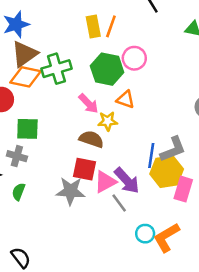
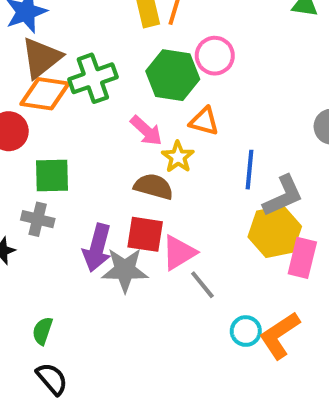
yellow star: (108, 121) -> (178, 157), turned -30
blue line: (151, 155) -> (249, 170), moved
purple arrow: (127, 181) -> (97, 248), moved, turned 60
green semicircle: (19, 192) -> (42, 331), moved

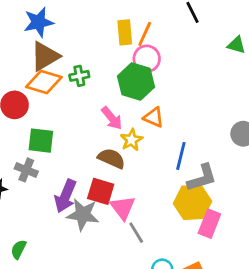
pink circle: (215, 56) -> (147, 59), moved
green cross: (93, 78) -> (79, 76), size x0.6
pink triangle: (179, 253) -> (123, 208), turned -44

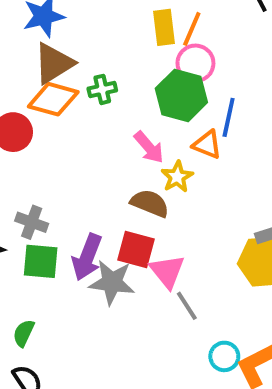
green square: (41, 141) -> (41, 261), moved
blue line: (181, 156) -> (229, 117), moved

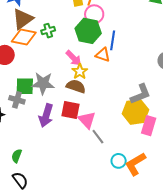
yellow star: (177, 177) -> (80, 71), moved
green square: (41, 261) -> (25, 86), moved
gray star: (112, 282) -> (43, 83), moved

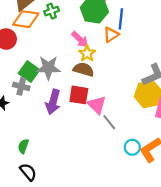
orange triangle: (103, 55) -> (111, 35), turned -49
green square: (25, 86) -> (29, 72), turned 36

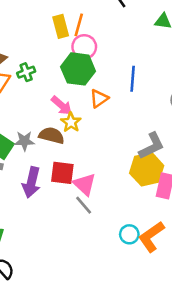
blue line: (121, 19) -> (133, 79), moved
gray star: (48, 68) -> (24, 141), size x0.7
brown semicircle: (84, 69) -> (52, 135), moved
gray line: (109, 122) -> (84, 205), moved

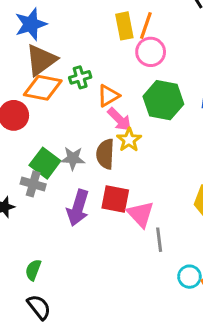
green hexagon: (78, 69) -> (163, 100), moved
orange triangle: (99, 99) -> (108, 96), moved
brown semicircle: (52, 135) -> (105, 154), turned -105
gray line: (84, 205) -> (159, 240), moved, turned 30

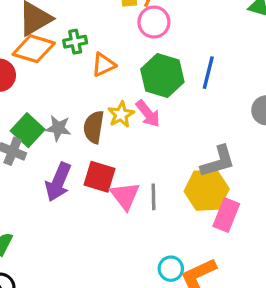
pink arrow: (119, 119) -> (148, 114), moved
gray line: (159, 240) -> (153, 197), moved

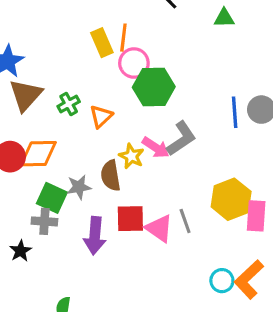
orange diamond: (34, 49) -> (38, 154), moved
blue line: (208, 73) -> (235, 112), moved
green hexagon: (162, 76) -> (154, 87), moved
gray L-shape: (218, 162) -> (181, 138), moved

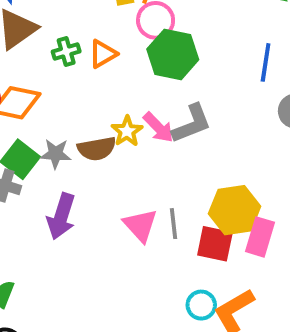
blue line: (235, 112) -> (266, 62), moved
orange triangle: (101, 116) -> (103, 54), moved
brown semicircle: (111, 176) -> (97, 149), turned -104
red square: (130, 219) -> (215, 244), moved

